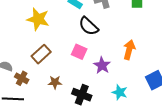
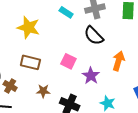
black semicircle: (89, 26) -> (94, 36), moved
brown rectangle: (41, 54) -> (30, 62), turned 54

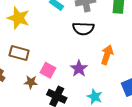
black semicircle: (94, 36) -> (83, 29), turned -45
pink square: (68, 61) -> (48, 70), moved

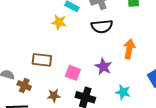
yellow star: (18, 18) -> (59, 22), moved, size x0.7
brown star: (31, 82) -> (54, 96), moved

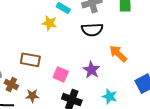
orange arrow: (129, 49) -> (118, 54), turned -60
brown star: (54, 96) -> (32, 96), moved

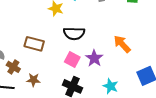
black semicircle: (92, 30) -> (74, 33), moved
pink square: (61, 74) -> (72, 59), moved

